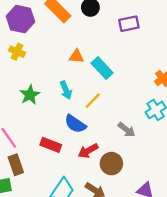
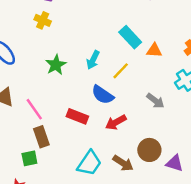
orange triangle: (76, 56) -> (154, 50), moved
cyan arrow: (66, 90) -> (93, 60), turned 48
brown circle: (111, 164) -> (149, 150), moved

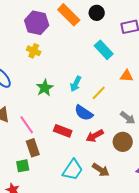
cyan rectangle: (130, 37) -> (104, 50), moved
brown circle: (149, 150) -> (123, 142), moved

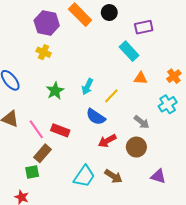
cyan rectangle: (104, 50) -> (129, 51), moved
red rectangle: (63, 131) -> (60, 130), moved
brown rectangle: (33, 148) -> (43, 153), turned 60

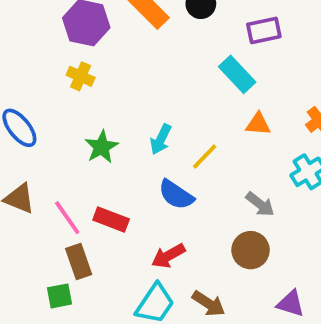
red arrow: (107, 141) -> (168, 256), moved
brown rectangle: (43, 153) -> (79, 262), turned -60

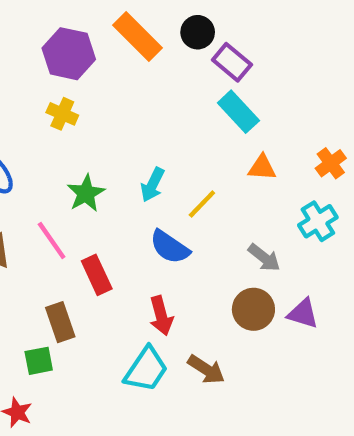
purple rectangle: (264, 30) -> (232, 62), moved, turned 52
pink line: (67, 218) -> (52, 241), moved
red rectangle: (111, 220) -> (97, 275), turned 44
red arrow: (168, 256) -> (161, 316), turned -76
purple triangle: (291, 304) -> (303, 314), moved

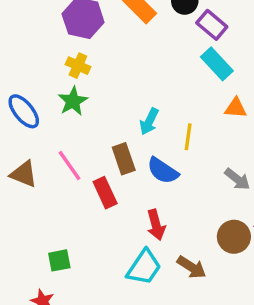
green star: (86, 193) -> (73, 101), moved
yellow line: (202, 204) -> (188, 137), turned -36
brown circle: (253, 309) -> (234, 237), moved
brown rectangle: (60, 322) -> (124, 159), moved

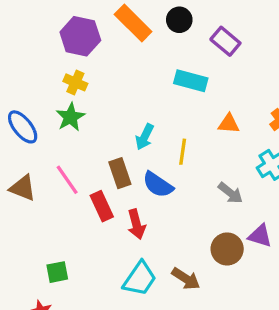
purple rectangle: (212, 25) -> (225, 41), moved
cyan rectangle: (217, 64) -> (191, 81), moved, turned -32
red arrow: (156, 225) -> (136, 224), moved

